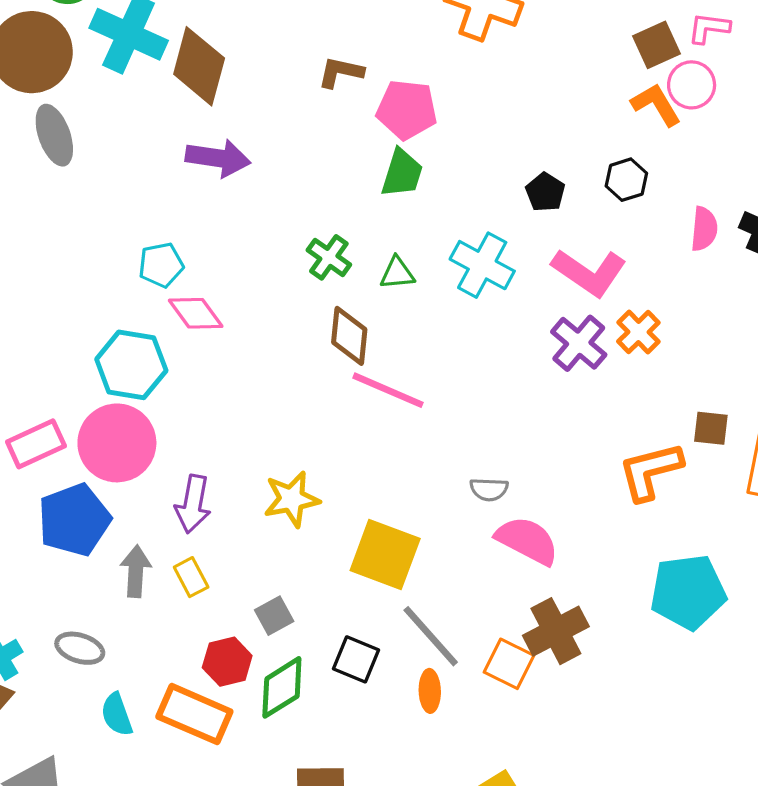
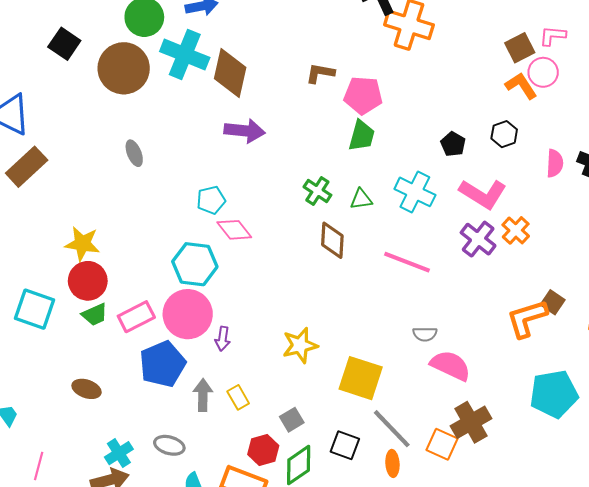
gray ellipse: (54, 135) -> (134, 153), moved, size x0.7
pink line: (388, 390) -> (407, 262), moved
brown square: (711, 428) -> (553, 302), moved, turned 30
purple arrow: (193, 504) -> (223, 339), moved, size x0.7

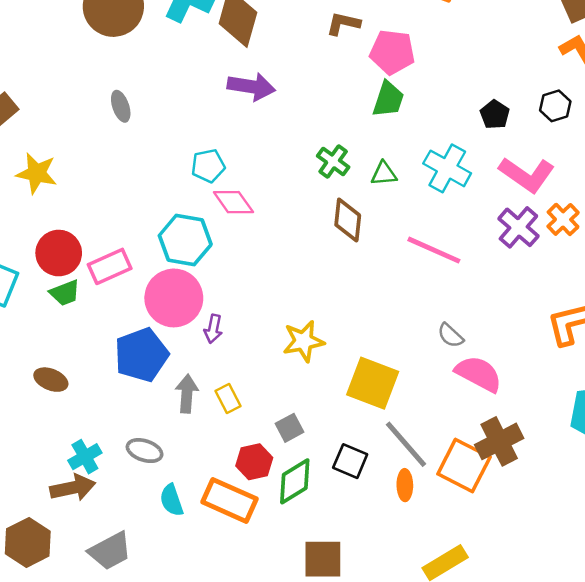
yellow star: (82, 244) -> (37, 173), moved
pink rectangle: (136, 317) -> (110, 266), moved
gray semicircle: (425, 334) -> (450, 335), turned 40
orange square: (442, 444) -> (464, 466), size x1.4

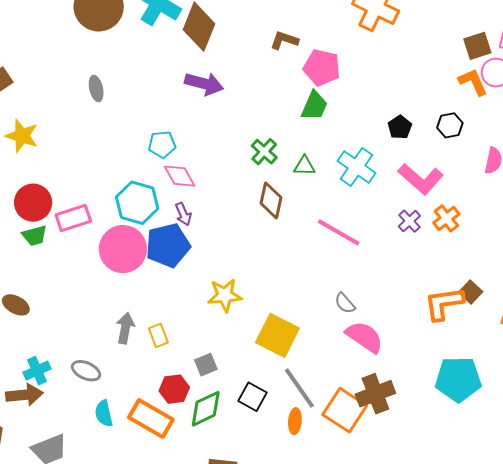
purple cross: (518, 227) -> (409, 221), size x0.7
purple arrow: (213, 329) -> (183, 214), moved, turned -40
blue pentagon: (141, 355) -> (168, 245), moved

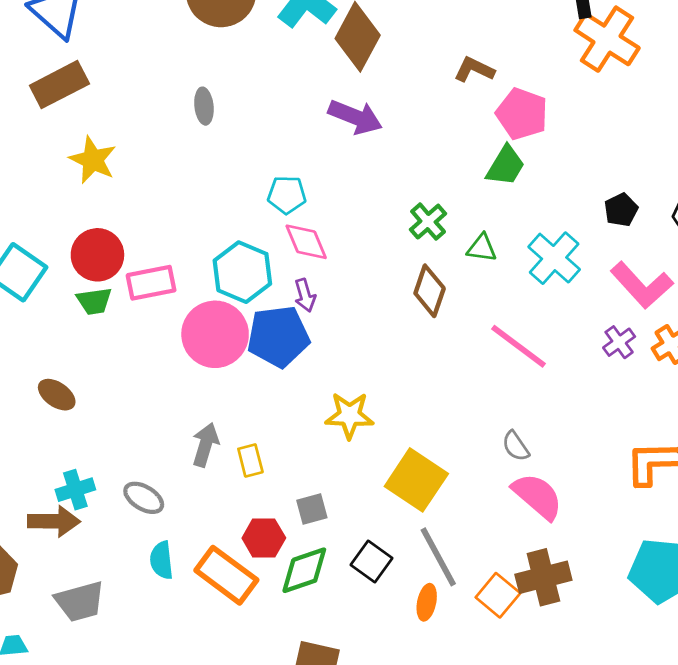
orange square: (345, 410) -> (498, 595), size x0.7

